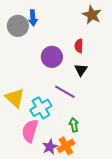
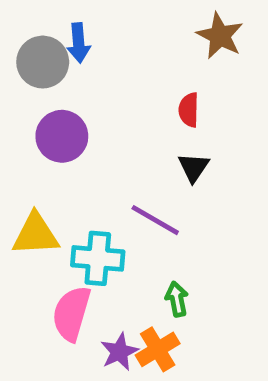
purple circle: (52, 57) -> (62, 136), moved
yellow triangle: (15, 98) -> (36, 234), turned -45
cyan cross: (41, 108) -> (98, 258), turned 35

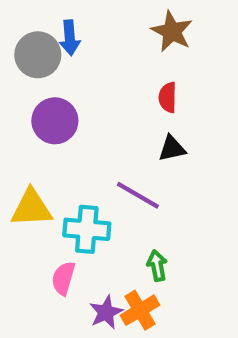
brown star: (220, 36) -> (172, 31), moved
black triangle: (194, 167) -> (172, 148), turned 44
pink semicircle: (71, 313) -> (63, 278), size x0.7

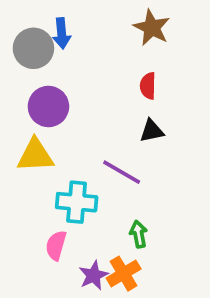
yellow triangle: (31, 208) -> (35, 155), moved

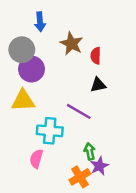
brown star: (152, 28) -> (71, 44), moved
gray circle: (33, 48) -> (22, 50), moved
purple star: (93, 275) -> (99, 166), moved

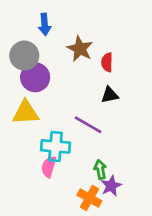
pink semicircle: (36, 159) -> (49, 167), moved
orange cross: (80, 177) -> (89, 198), turned -30

